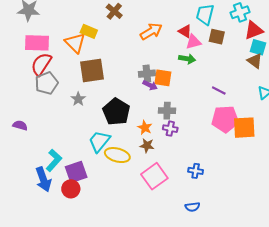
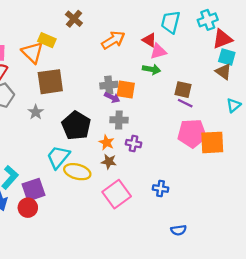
brown square: (217, 37) -> (183, 90), moved
gray cross: (167, 111) -> (119, 120), moved
blue semicircle: (192, 207) -> (179, 230), moved

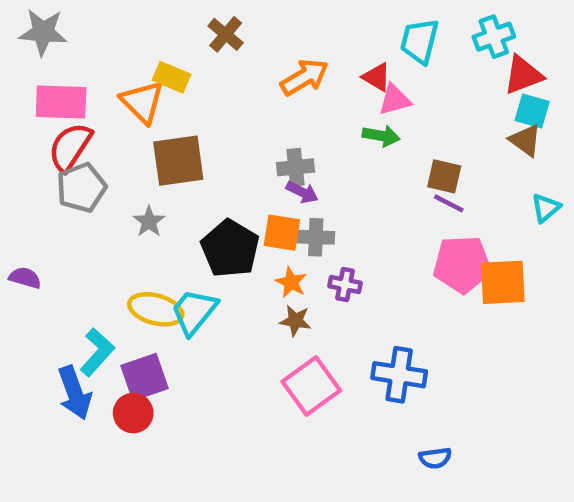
orange square: (126, 90) -> (282, 233), moved
yellow ellipse: (77, 172) -> (156, 309), moved
blue cross: (161, 189) -> (399, 375), size x1.6

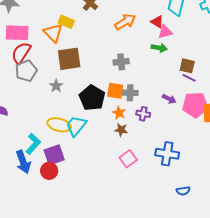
purple arrow: (302, 192) -> (169, 99), moved
pink square: (311, 386) -> (128, 159), size x0.7

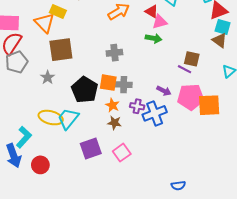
brown square: (187, 66) -> (192, 59), moved
blue cross: (167, 154) -> (155, 113), moved, turned -30
purple square: (54, 155) -> (91, 148), moved

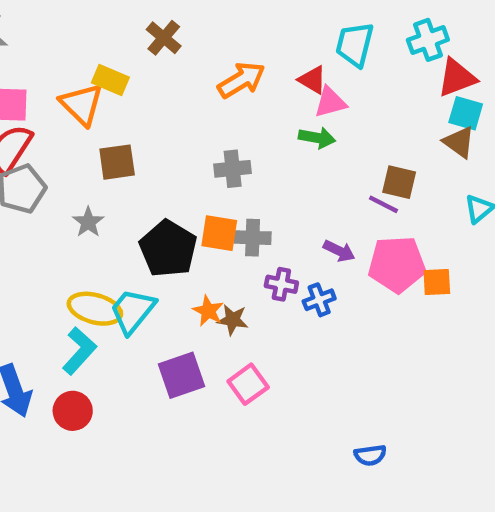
brown square: (61, 50) -> (117, 162), size x0.7
orange star: (112, 105) -> (208, 311), moved
orange square: (209, 105) -> (437, 282), size x0.6
blue cross: (155, 113) -> (319, 300), size x0.6
cyan L-shape: (24, 137) -> (79, 351), moved

